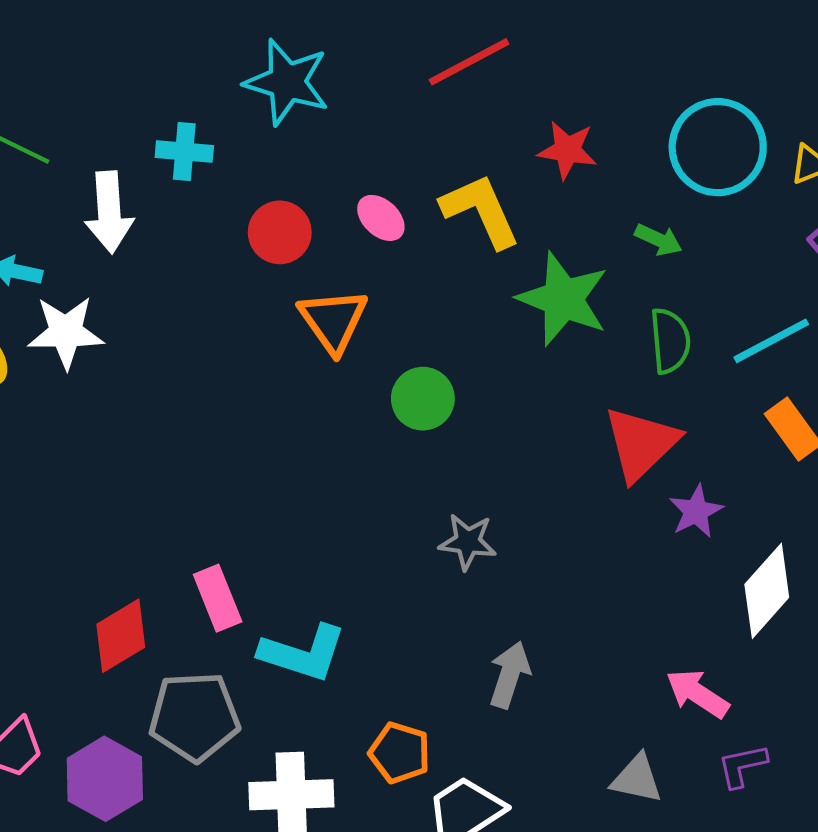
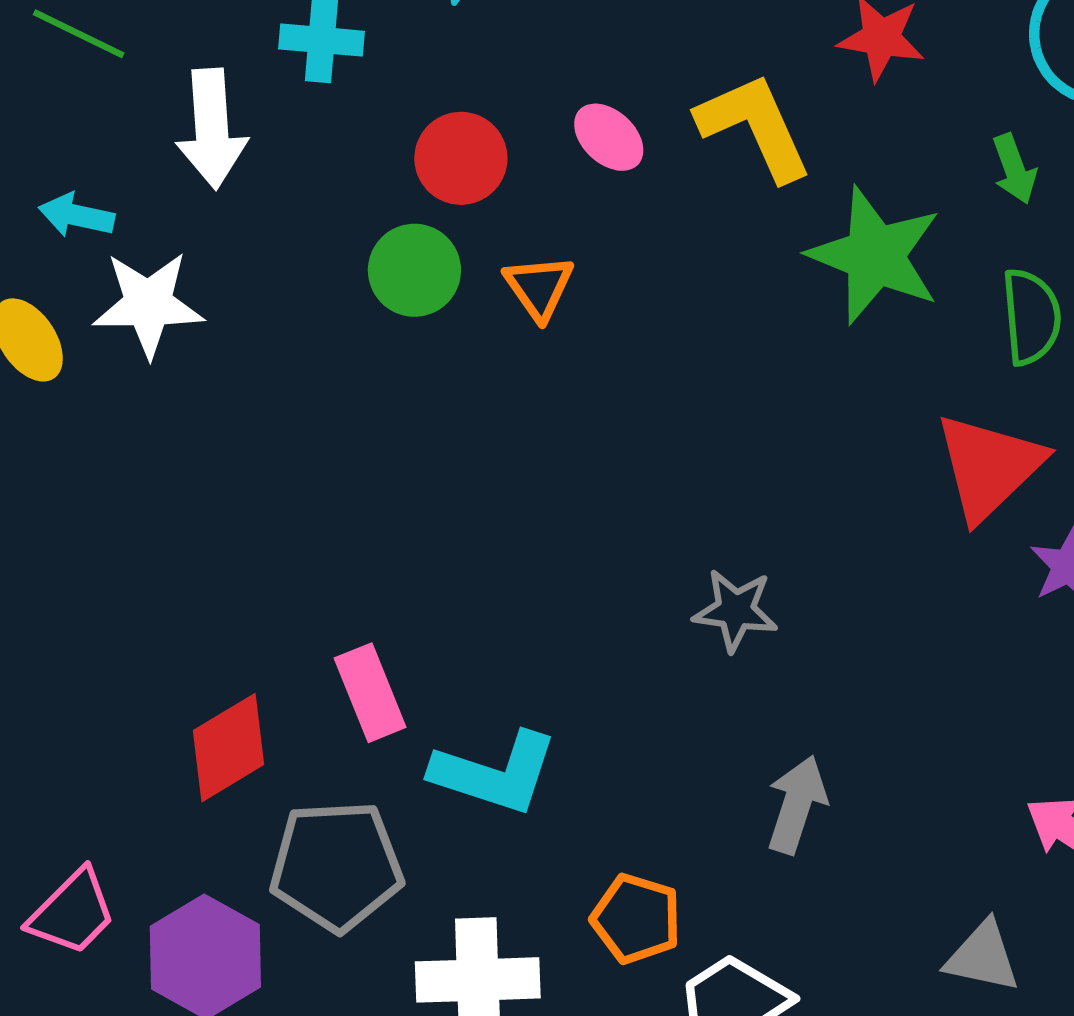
green arrow: (658, 240) -> (1014, 169), turned 45
orange triangle: (333, 321) -> (539, 287), size x0.7
green circle: (423, 399) -> (414, 270), moved

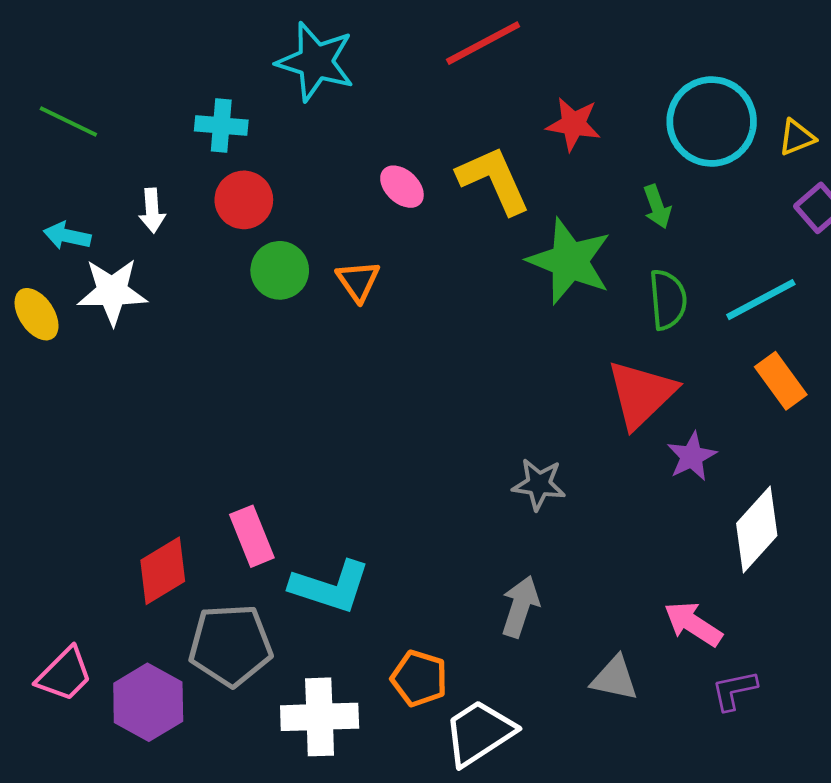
white arrow: (212, 129) -> (152, 211), moved, size x0.6
red circle: (461, 158) -> (244, 200), moved
gray star: (735, 610) -> (539, 484), moved
gray triangle: (983, 957) -> (615, 678), moved

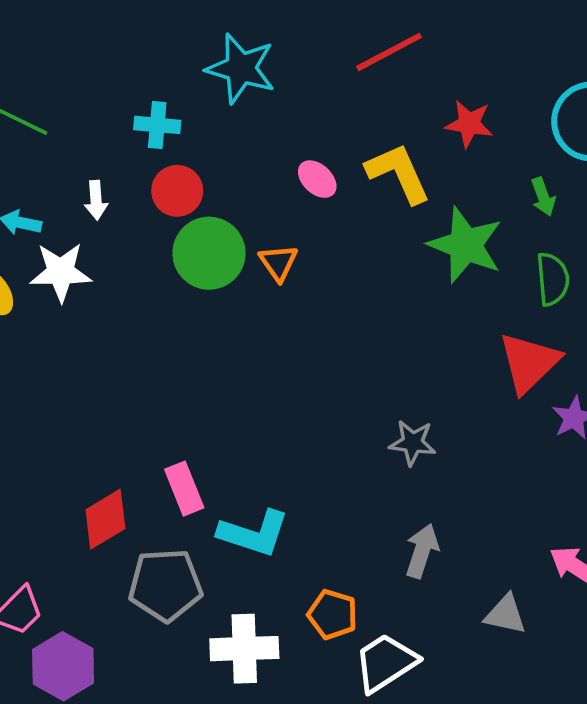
green circle: (280, 270) -> (209, 253), size x1.4
gray star: (539, 484) -> (413, 443), moved
purple hexagon: (148, 702) -> (63, 666), moved

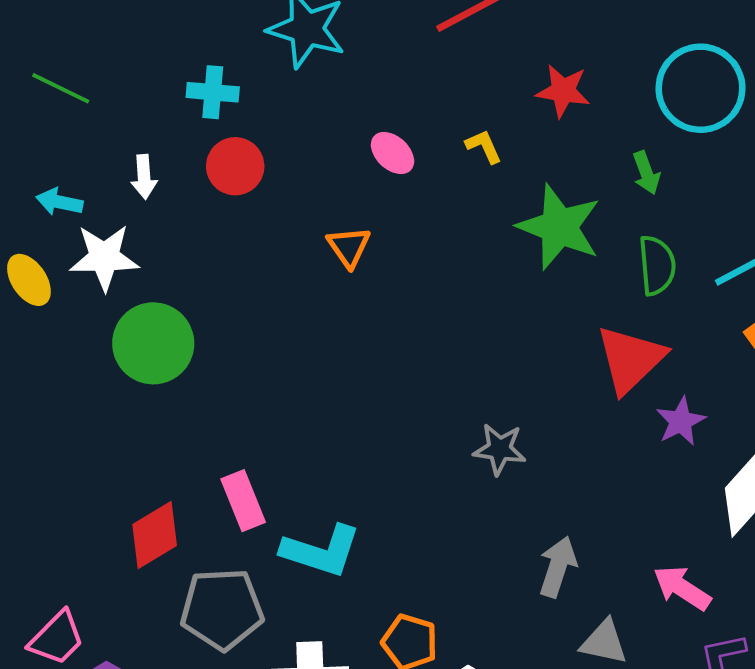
yellow L-shape: (398, 173) -> (484, 146), size x0.5
green circle: (209, 253) -> (153, 343), moved
gray arrow: (422, 551) -> (558, 567), moved

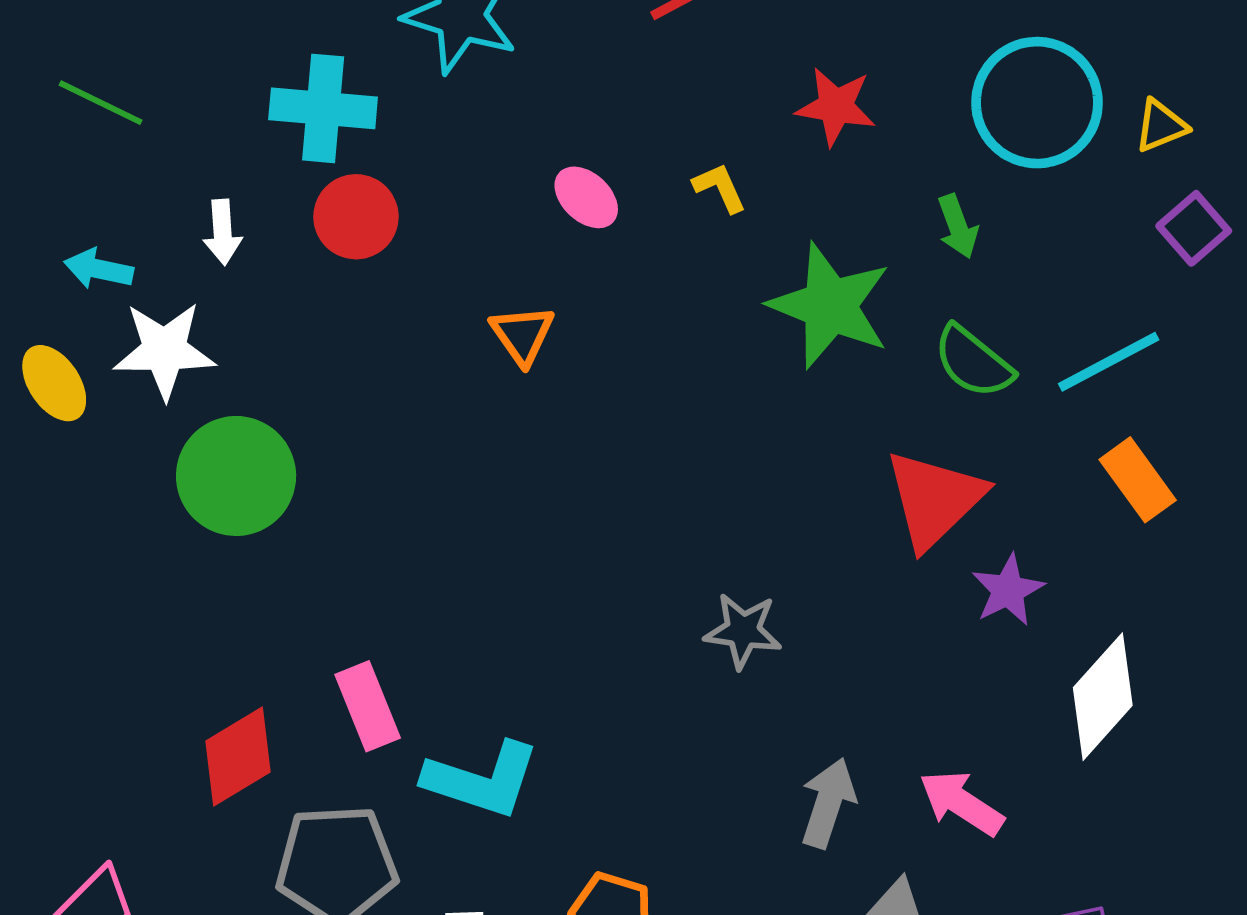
cyan cross: (213, 92) -> (323, 108), size x1.4
green semicircle: (657, 265) -> (973, 362), turned 134
pink arrow: (682, 588) -> (962, 803), moved

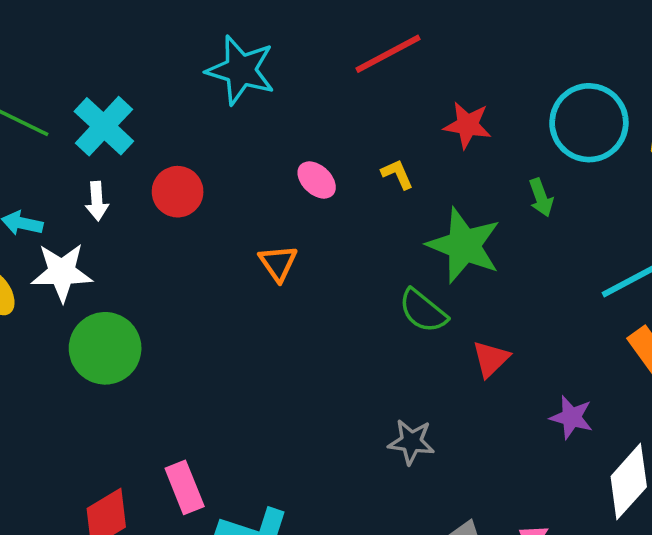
cyan cross: (323, 108) -> (104, 126), moved, turned 38
green semicircle: (973, 362) -> (423, 311), moved
red triangle: (934, 499) -> (491, 359), moved, size x0.6
purple star: (1008, 590) -> (571, 417), turned -30

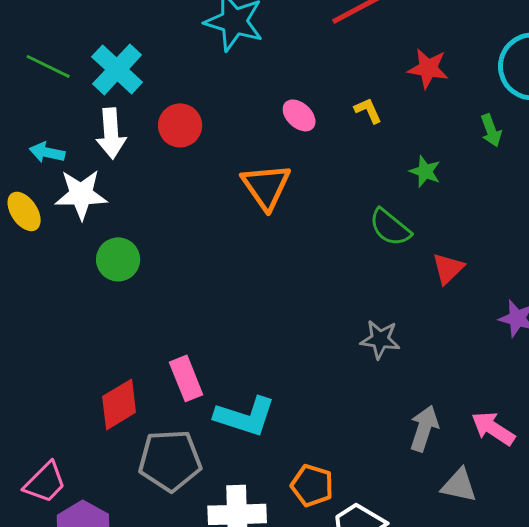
white arrow: (97, 201) -> (111, 133), size x1.5
green star: (464, 245) -> (425, 171), size x0.5
orange triangle: (278, 263) -> (266, 186), size x1.5
green circle: (105, 348) -> (118, 259), size x0.7

